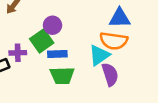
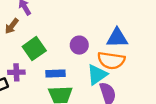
purple circle: (53, 25) -> (79, 45), moved
green square: (42, 41) -> (34, 49), moved

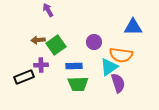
brown arrow: (12, 26) -> (38, 40), moved, turned 48
blue triangle: (117, 38) -> (133, 27), moved

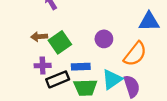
orange semicircle: (121, 55) -> (135, 54), turned -60
cyan triangle: (109, 67) -> (112, 79), moved
black rectangle: (24, 77) -> (58, 79), moved

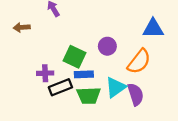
brown arrow: (39, 37) -> (22, 27), moved
green square: (60, 42) -> (74, 57), moved, turned -30

